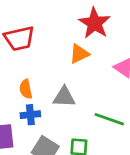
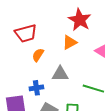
orange semicircle: (26, 89) -> (38, 55), moved, turned 48

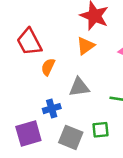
red trapezoid: (26, 33) -> (29, 42), turned 85

